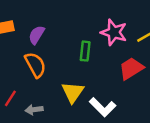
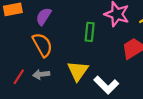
gray arrow: (34, 110) -> (41, 74), moved

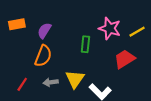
orange semicircle: (42, 45) -> (43, 56), turned 50
gray arrow: (41, 74) -> (51, 82), moved

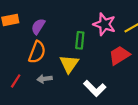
yellow triangle: (75, 79) -> (69, 64), moved

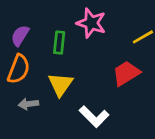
pink star: (104, 24) -> (91, 23), moved
green rectangle: (80, 40) -> (59, 43), moved

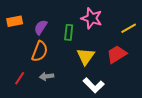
yellow triangle: (61, 84) -> (86, 56), moved

